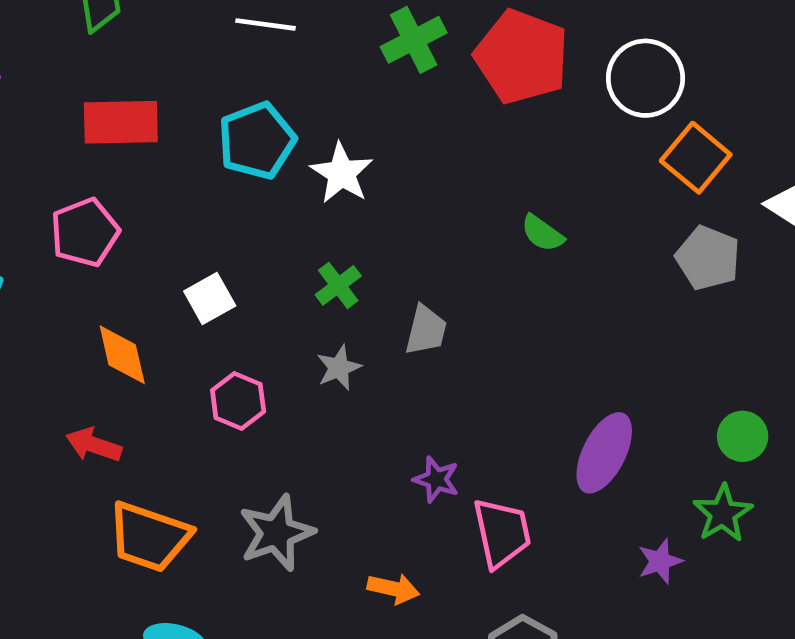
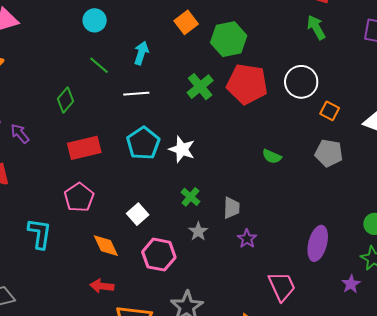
orange square: (696, 158) -> (330, 111), size x0.7
gray pentagon: (708, 258) -> (329, 153), moved
pink hexagon: (238, 401) -> (159, 255), size x1.4
purple star: (436, 479) -> (247, 239), moved, turned 30

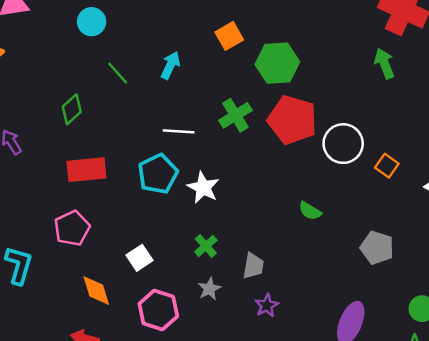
cyan circle: (95, 20) -> (92, 22), moved
white circle: (301, 82) -> (343, 144), moved
white line: (136, 94) -> (179, 131), moved
gray pentagon: (329, 153) -> (377, 248), moved

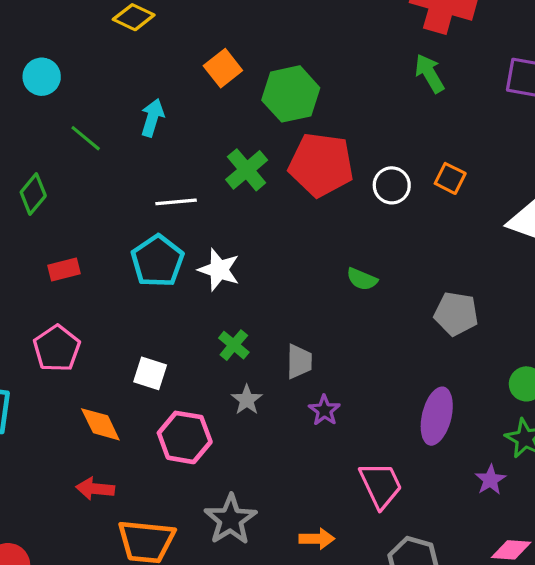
white circle: (343, 144) -> (392, 185), size x0.7
orange square: (387, 166) -> (450, 178), moved
red rectangle: (86, 170) -> (64, 270), size x0.6
white square: (139, 258) -> (150, 373), turned -30

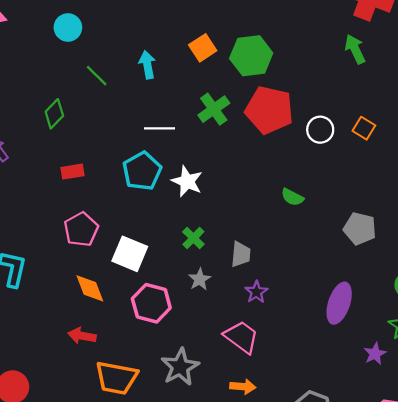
orange square: (223, 68) -> (203, 48), moved
cyan arrow: (152, 118) -> (147, 65), turned -32
pink pentagon: (57, 348) -> (81, 229), moved
white square: (150, 373) -> (130, 254), size x1.4
pink trapezoid: (381, 485) -> (241, 337), moved, turned -33

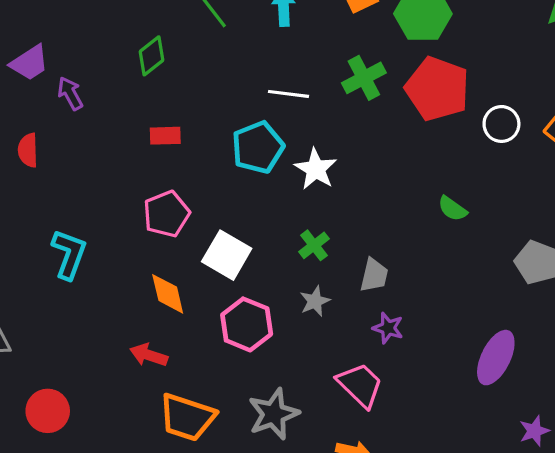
purple star: (256, 292) -> (388, 328), turned -30

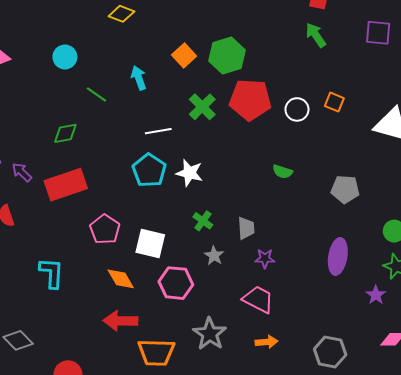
green diamond: (151, 56) -> (65, 133), turned 45
red rectangle: (165, 136) -> (66, 185), moved, size x2.0
red arrow: (149, 355) -> (121, 321), size x1.4

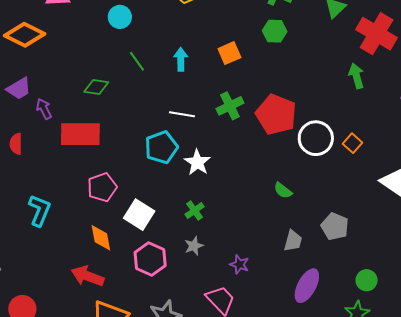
green hexagon: (227, 55) -> (275, 31), moved, size x0.7
white circle: (297, 109) -> (316, 138), size x1.5
gray trapezoid: (246, 228) -> (293, 241), moved

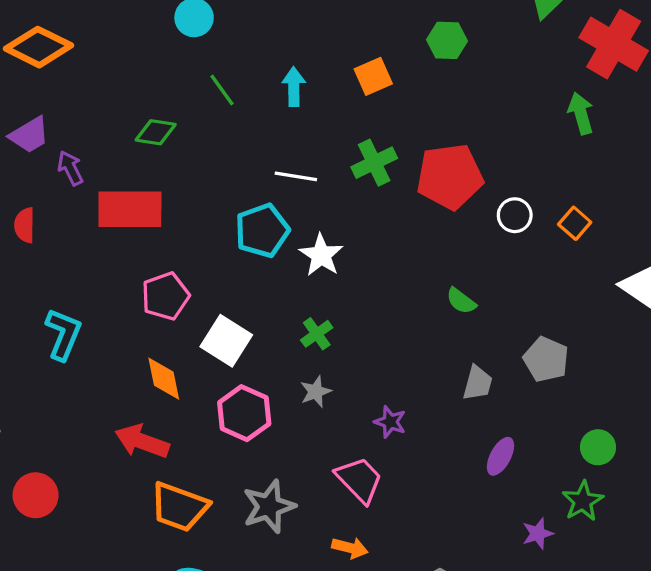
red pentagon: (276, 114) -> (450, 177), turned -30
white circle: (316, 138) -> (515, 215), size x0.6
purple ellipse: (307, 286) -> (501, 456), size x0.7

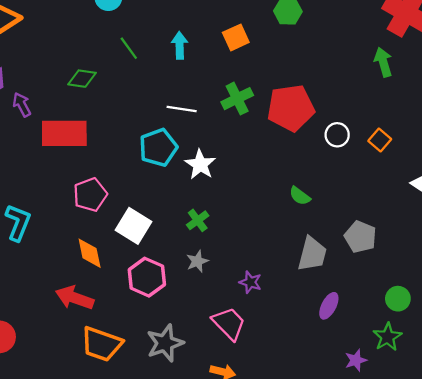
gray trapezoid: (478, 383) -> (312, 254), size x1.4

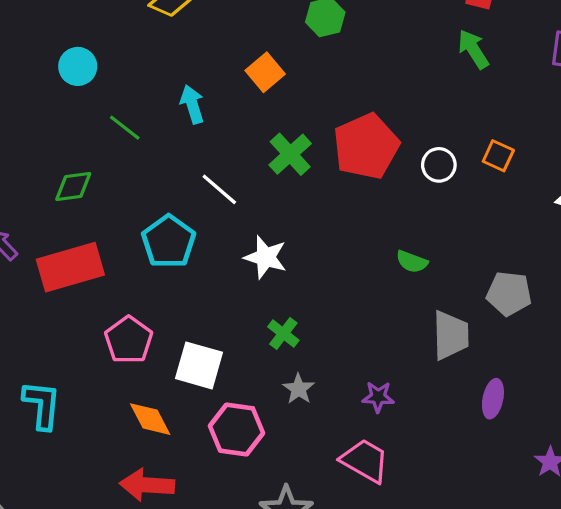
white line: (182, 109) -> (219, 189), turned 48
cyan pentagon: (158, 148) -> (169, 242), moved

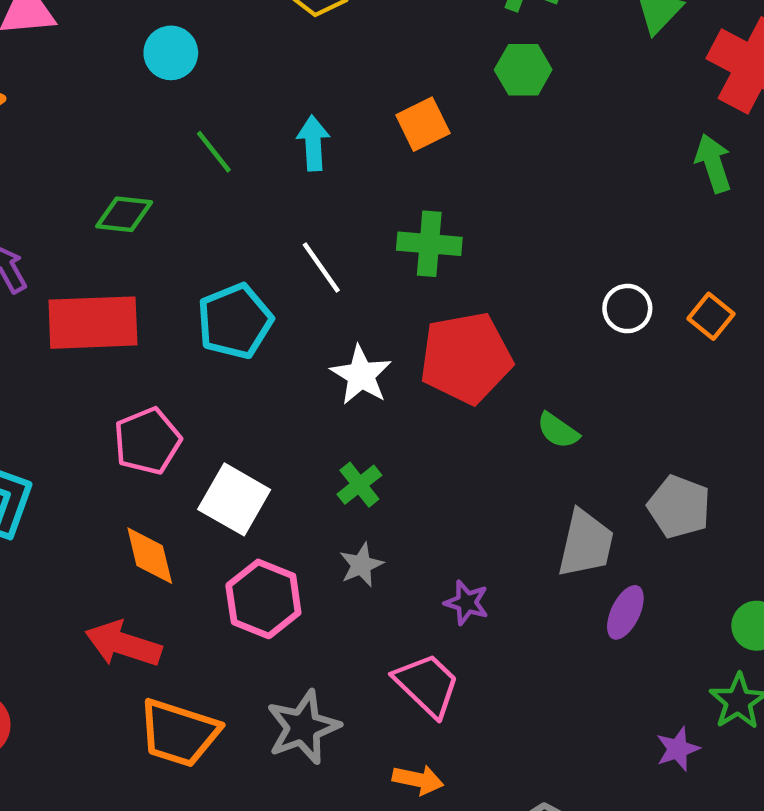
red pentagon: (366, 146) -> (466, 358), moved
green cross: (290, 154) -> (429, 244), turned 33
purple ellipse: (493, 399) -> (625, 612), moved

